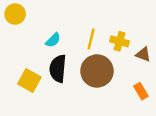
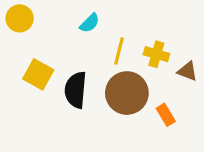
cyan semicircle: (53, 40) -> (90, 23), moved
yellow square: (29, 80) -> (38, 74), moved
orange rectangle: (141, 91) -> (166, 115), moved

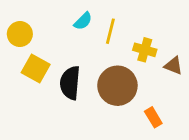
yellow circle: (20, 18) -> (20, 34), moved
yellow line: (119, 51) -> (110, 31), moved
orange rectangle: (166, 115) -> (153, 117), moved

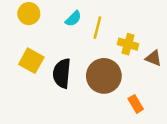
yellow circle: (20, 34) -> (29, 14), moved

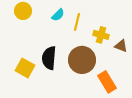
yellow square: (31, 61) -> (25, 68), moved
orange rectangle: (136, 104) -> (107, 82), size x1.5

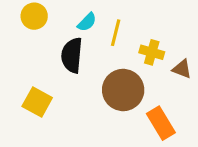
black semicircle: (49, 58) -> (72, 55), moved

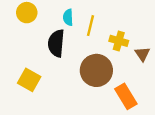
cyan semicircle: (87, 22) -> (68, 17), turned 133
brown triangle: (182, 69) -> (142, 54), turned 35

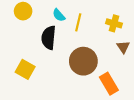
cyan semicircle: (68, 17) -> (59, 15), turned -40
yellow cross: (119, 41) -> (114, 23), moved

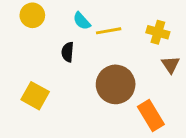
yellow line: (78, 22) -> (109, 31), turned 66
black semicircle: (49, 38) -> (68, 52), size x0.6

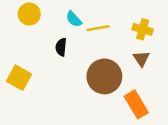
brown triangle: (171, 65) -> (141, 59), moved
yellow square: (35, 96) -> (19, 78), moved

